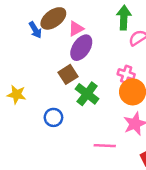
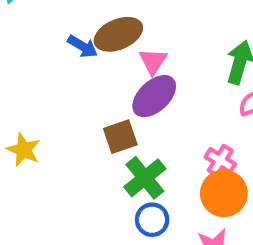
pink triangle: (76, 29) -> (153, 61), turned -42
blue arrow: (35, 30) -> (83, 46), turned -42
blue circle: (53, 117) -> (152, 220), moved

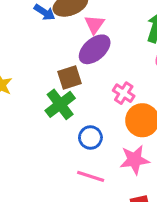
pink cross: (220, 160) -> (124, 93), moved
green cross: (145, 178) -> (60, 104), moved

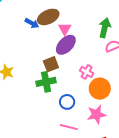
green cross: (60, 104) -> (46, 82), turned 30

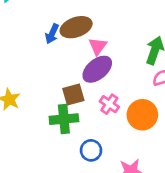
blue arrow: (32, 23) -> (52, 34), turned 80
pink cross: (87, 72) -> (109, 104), moved
orange circle: (100, 89) -> (142, 115), moved

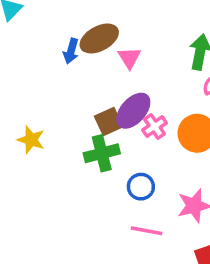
purple ellipse: (97, 69) -> (133, 111), moved
pink cross: (109, 104) -> (155, 126), turned 30

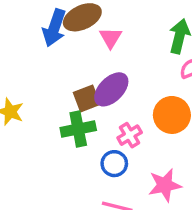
blue arrow: (71, 51) -> (54, 28), size x1.5
pink cross: (155, 126) -> (130, 135), moved

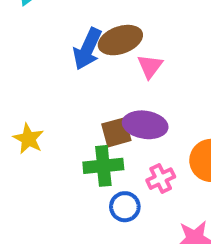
purple ellipse: (111, 89) -> (145, 125), turned 48
blue circle: (114, 164) -> (125, 207), moved

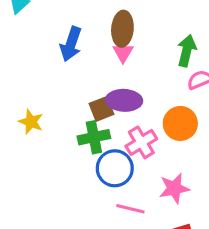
brown ellipse: (120, 40) -> (122, 29), moved, turned -60
pink cross: (161, 179) -> (141, 142), size x1.4
blue circle: (125, 207) -> (115, 168), size x1.5

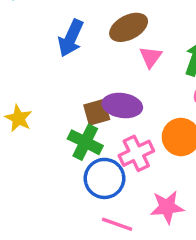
brown ellipse: (122, 29) -> (129, 27), turned 52
pink triangle: (123, 53) -> (151, 57), moved
green cross: (94, 137) -> (85, 142), turned 32

